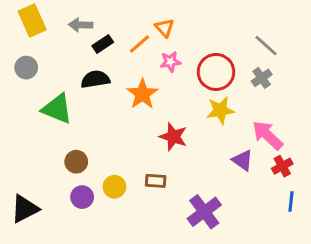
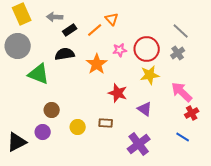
pink star: (170, 62) -> (120, 50), moved
gray circle: (26, 68) -> (18, 46), size x1.6
purple triangle: (242, 160) -> (145, 109), moved
purple circle: (82, 197) -> (43, 132), moved
blue line: (291, 201) -> (183, 137), moved, turned -64

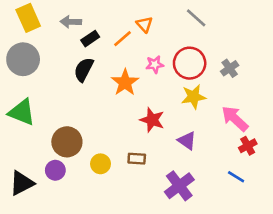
gray line: (181, 31) -> (196, 18), moved
black semicircle: (65, 54) -> (84, 70), turned -54
green triangle: (39, 74) -> (22, 112), moved
brown circle: (52, 110) -> (67, 142), size x1.5

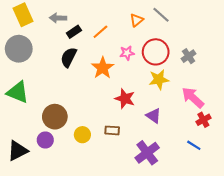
orange triangle: (144, 24) -> (137, 20), moved, turned 32

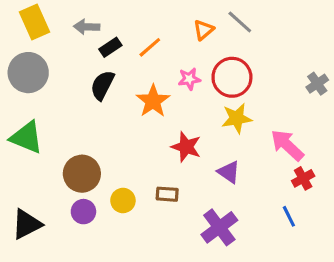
gray cross: (189, 56) -> (317, 84), moved
purple circle: (45, 140) -> (83, 212), moved
blue line: (194, 145) -> (289, 216), turned 32

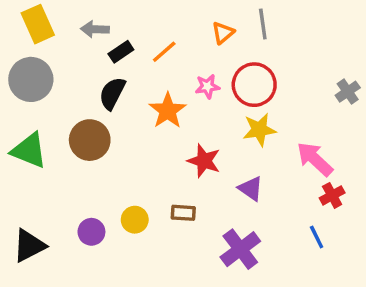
gray line: (240, 22) -> (263, 24), turned 40
brown circle: (82, 174) -> (90, 140), moved

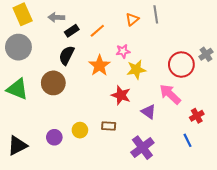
red circle: (254, 85) -> (181, 65), moved
yellow star: (259, 130) -> (136, 70), moved
pink arrow: (315, 159) -> (170, 94), moved

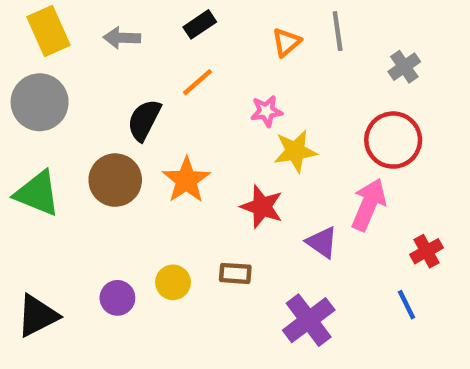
black rectangle: (72, 31) -> (200, 24), moved
orange line: (97, 31) -> (197, 82), moved
gray cross: (206, 54) -> (404, 67), moved
orange star: (99, 66) -> (186, 180), moved
pink arrow: (170, 94) -> (369, 205), turned 70

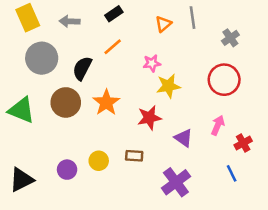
gray circle: (40, 102) -> (42, 58), moved
pink arrow: (369, 205) -> (218, 125), moved, size x0.7
red star: (262, 207) -> (149, 118), turned -30

